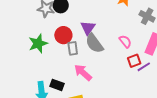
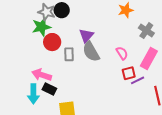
red circle: (63, 35) -> (52, 42), moved
green star: (38, 44) -> (41, 27), moved
pink arrow: (83, 72) -> (42, 75), moved, turned -30

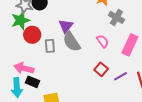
gray cross: (146, 31) -> (116, 17), moved
red square: (129, 73) -> (101, 69), moved, turned -32
purple line: (138, 80) -> (120, 76), moved

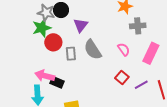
gray cross: (116, 17) -> (138, 26), turned -35
purple triangle: (66, 26) -> (81, 25), moved
black rectangle: (33, 82) -> (57, 82), moved

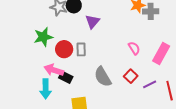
gray cross: (138, 26) -> (151, 11), moved
green star: (42, 28) -> (43, 37), moved
red circle: (53, 42) -> (64, 49), moved
gray semicircle: (93, 50) -> (103, 77), moved

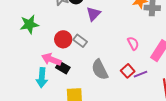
green star: (43, 37) -> (29, 24), moved
gray rectangle: (81, 49) -> (80, 41), turned -56
purple line: (150, 84) -> (140, 74), moved

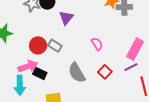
pink semicircle: (133, 43) -> (97, 44), moved
pink arrow: (51, 59) -> (28, 66), turned 144
purple line: (140, 74) -> (131, 67), moved

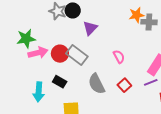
gray rectangle: (55, 46) -> (77, 55), size x1.5
pink arrow: (28, 66) -> (38, 53), moved

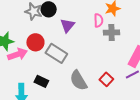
gray cross: (149, 22) -> (112, 32), moved
red circle: (60, 54) -> (35, 42), moved
pink semicircle: (119, 57) -> (99, 20), moved, turned 32

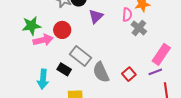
gray cross: (112, 32) -> (139, 28), turned 35
gray rectangle: (56, 53) -> (81, 56), moved

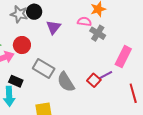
pink semicircle: (127, 15) -> (84, 21), turned -80
black rectangle: (64, 69) -> (16, 81), moved
purple line: (155, 72) -> (106, 75), moved

